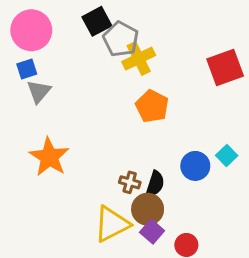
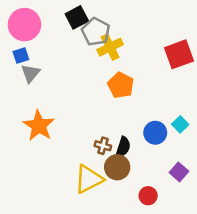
purple square: (152, 232) -> (179, 172), moved

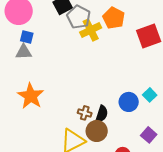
blue square: (21, 55) -> (27, 37), moved, turned 32
gray triangle: (30, 73) -> (24, 52), turned 48
orange pentagon: (121, 85) -> (114, 18), moved

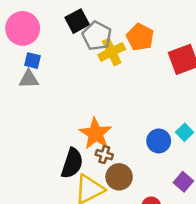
orange star: (31, 96) -> (96, 134), moved
black semicircle: (102, 114) -> (72, 163), moved, size x1.4

